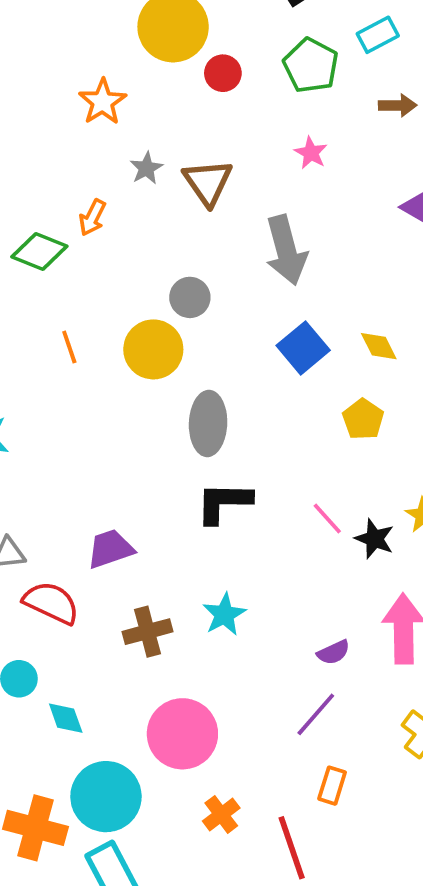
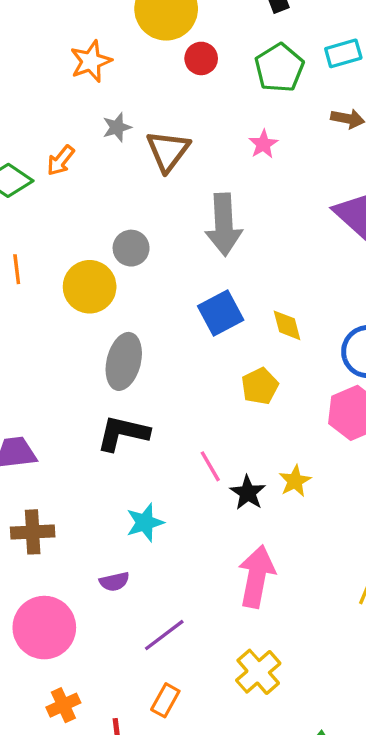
cyan star: (224, 614) -> (145, 523), moved
purple semicircle: (333, 652) -> (114, 582), moved

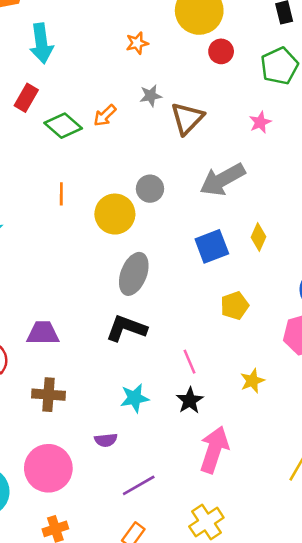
orange star: (91, 61) -> (137, 43), size x0.7
gray arrow: (224, 225) -> (223, 180), turned 57
yellow diamond: (287, 325) -> (259, 237), moved, turned 32
black star: (248, 493) -> (190, 400), moved

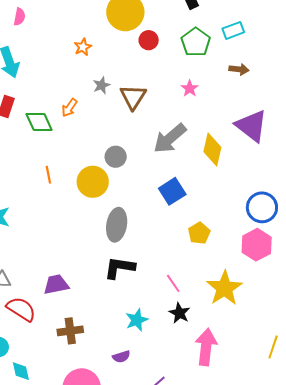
green diamond: (63, 126) -> (39, 122), turned 36
yellow diamond: (259, 237) -> (212, 150), moved, size x1.5
yellow star: (252, 381) -> (224, 288), size x1.8

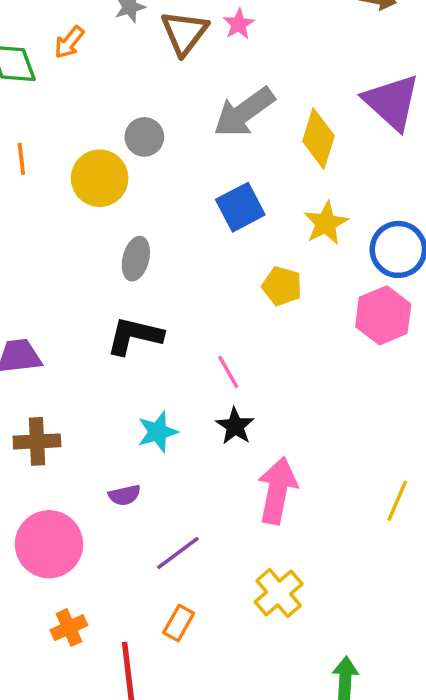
pink star: (190, 88) -> (239, 24), moved
gray ellipse: (117, 225) -> (136, 259), size x0.7
yellow pentagon: (199, 233) -> (282, 286), turned -30
yellow star: (224, 288) -> (326, 223), moved, size x0.7

